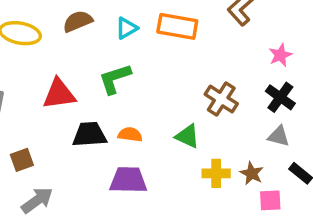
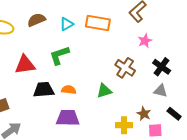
pink star: (280, 55) -> (145, 41), moved
green triangle: (187, 136) -> (104, 91), turned -42
yellow cross: (216, 173) -> (124, 125), moved

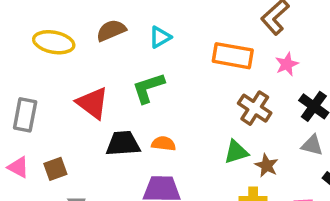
orange rectangle: (98, 23) -> (233, 56), moved
red triangle: (25, 65) -> (93, 103), turned 45
green triangle: (104, 91) -> (236, 152), moved
brown star: (144, 114) -> (267, 166), moved

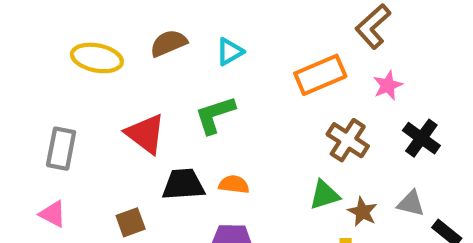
orange rectangle: (233, 56) -> (320, 75), turned -33
gray triangle: (312, 145) -> (411, 203), moved
brown square: (55, 169) -> (131, 222), moved

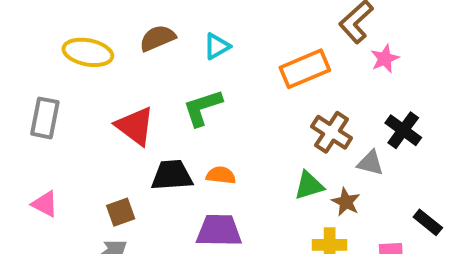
pink star: (388, 85) -> (385, 59), moved
gray rectangle: (61, 149) -> (45, 118), moved
gray triangle: (411, 203) -> (370, 163), moved

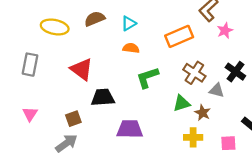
green L-shape: (203, 108) -> (147, 77), moved
orange semicircle: (221, 175) -> (131, 48), moved
pink triangle: (45, 204) -> (30, 114), turned 35

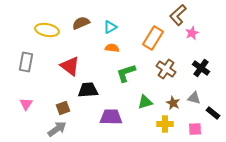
orange rectangle: (179, 36) -> (153, 38), turned -35
gray triangle: (217, 90) -> (194, 98), moved
green triangle: (181, 103) -> (145, 102), moved

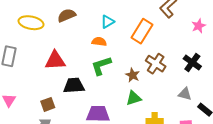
cyan triangle: (110, 27) -> (107, 22), moved
pink star: (192, 33) -> (199, 26), moved
red triangle: (70, 66) -> (55, 60), turned -40
green L-shape: (126, 73) -> (101, 66), moved
brown star: (173, 103) -> (133, 75), moved

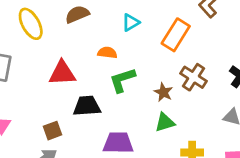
yellow ellipse: (31, 23) -> (31, 24), turned 50
orange semicircle: (99, 42) -> (107, 53), moved

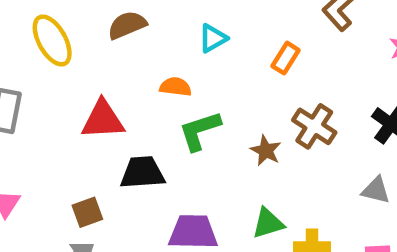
orange rectangle: (176, 35) -> (286, 58), size x0.6
green triangle: (165, 122) -> (268, 223), moved

